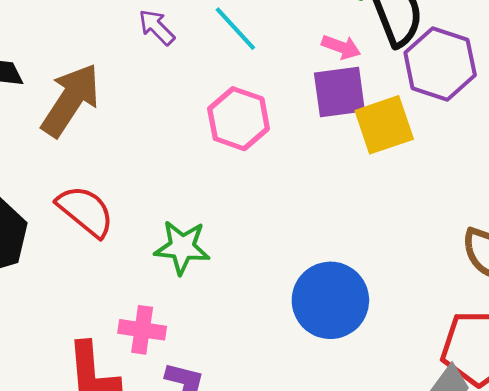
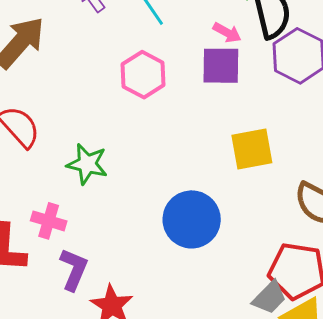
yellow square: (384, 125) -> (252, 149), moved

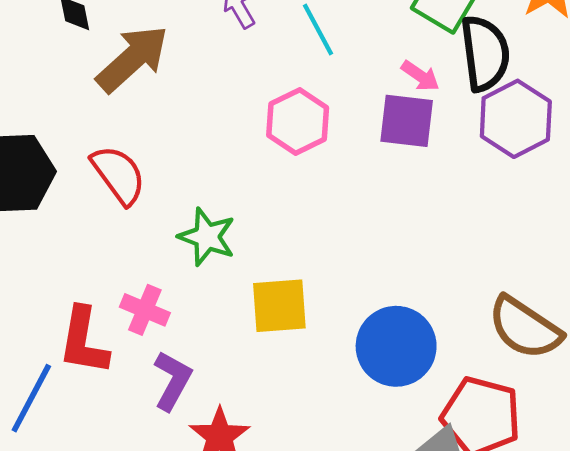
yellow square: (252, 149) -> (279, 306), moved
blue circle: (192, 219) -> (396, 346), moved

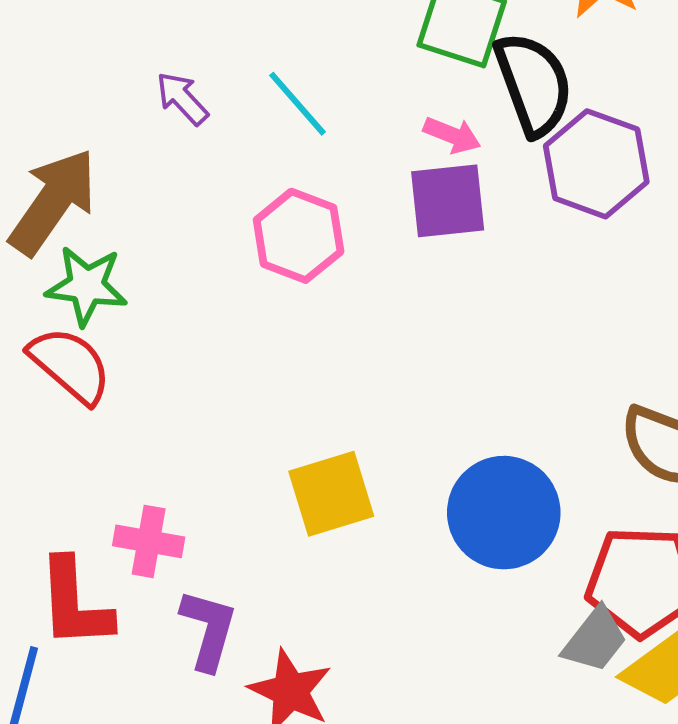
green star: (207, 237) -> (87, 286), moved

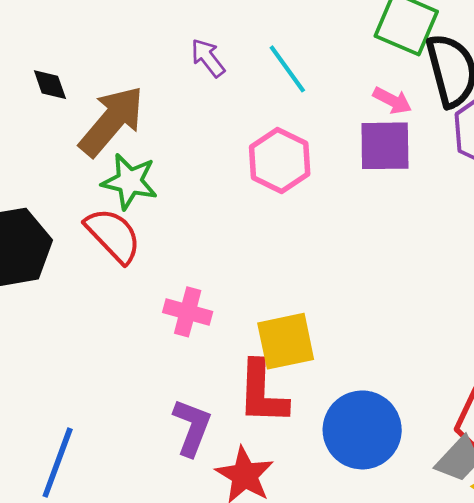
blue circle: (504, 513) -> (362, 430), moved
pink cross: (149, 541) -> (188, 312), moved
red L-shape: (74, 603) -> (262, 393), moved

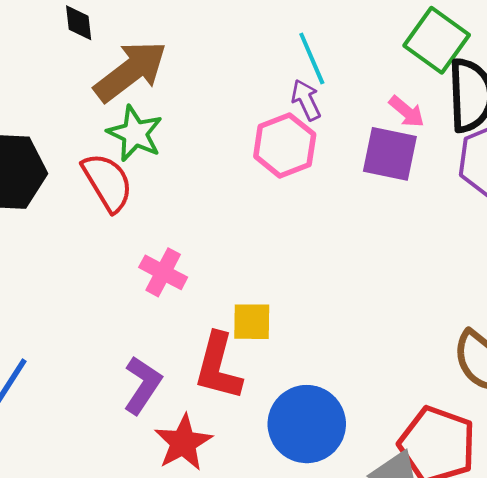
purple arrow: (208, 58) -> (306, 100), moved
yellow square: (286, 341) -> (252, 322), size x0.7

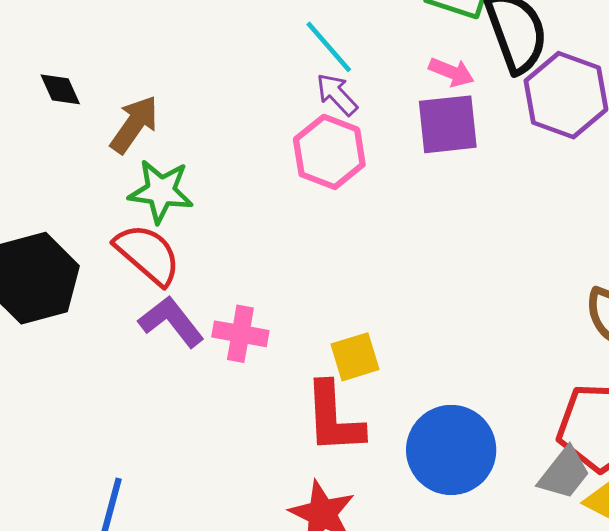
brown arrow: (131, 71) -> (134, 124), size x0.7
purple L-shape: (143, 385) -> (171, 322), moved, turned -54

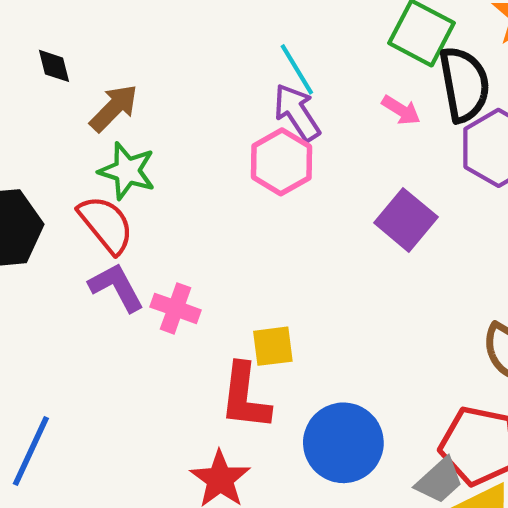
purple arrow: (337, 94) -> (297, 112), size x1.4
purple square: (448, 124) -> (406, 220), moved, turned 36

